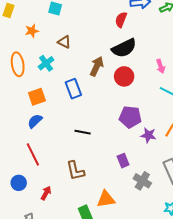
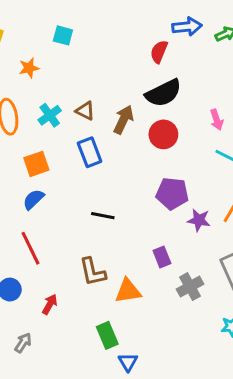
brown triangle: (64, 42) -> (85, 111), moved
gray cross: (142, 181) -> (190, 287), turned 30
orange triangle: (106, 199) -> (128, 291), moved

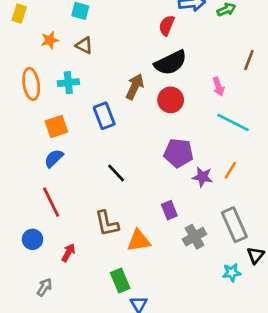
brown triangle: (85, 111) -> (84, 45), moved
cyan cross: (50, 115) -> (68, 83), turned 30
black line: (103, 216) -> (116, 173), turned 36

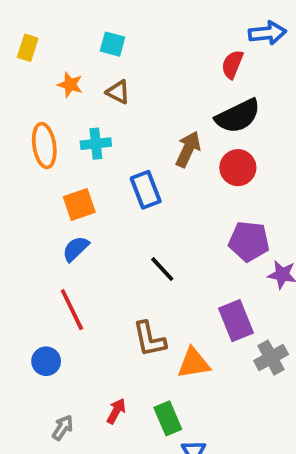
orange star: (50, 40) -> (70, 85), turned 30
purple rectangle: (169, 210) -> (236, 321), size x1.5
red arrow: (68, 253) -> (116, 411), moved

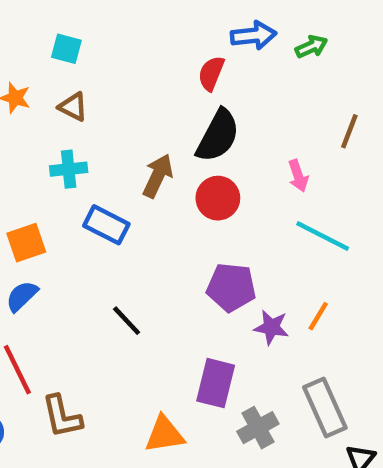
black semicircle: (238, 116) -> (218, 136), turned -36
cyan cross: (96, 144) -> (69, 169), moved
blue rectangle: (146, 190) -> (106, 225), turned -42
purple rectangle: (236, 321) -> (216, 383), turned 36
brown L-shape: (149, 339) -> (62, 416), moved

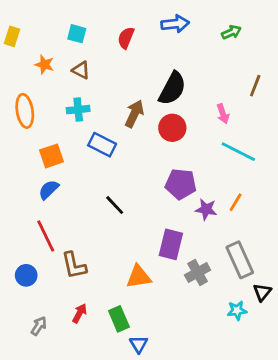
blue arrow: (254, 35) -> (175, 24), moved
red semicircle: (211, 73) -> (126, 38), moved

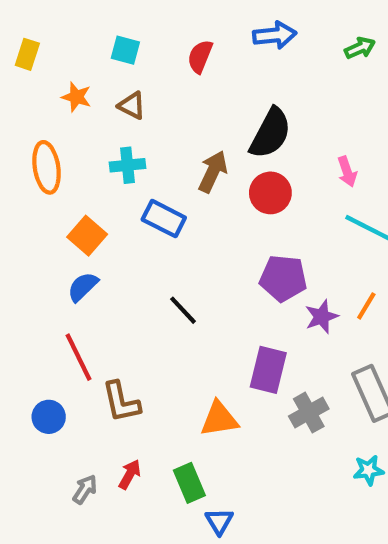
orange square: (51, 156) -> (87, 236), turned -30
purple star: (206, 209) -> (322, 317), turned -30
gray arrow: (39, 326) -> (85, 489), moved

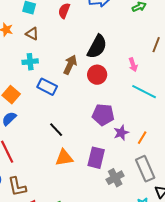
orange line: (366, 306) -> (142, 138), moved
brown L-shape: (121, 402) -> (17, 187), moved
orange triangle: (219, 419) -> (64, 158), moved

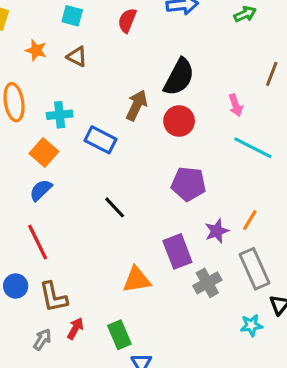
cyan cross: (30, 62) -> (60, 115), moved
purple star: (121, 133) -> (217, 231), moved
orange triangle: (64, 158) -> (137, 280), moved
purple rectangle: (96, 158) -> (177, 251), turned -35

